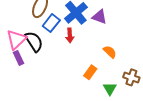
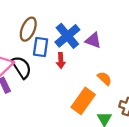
blue rectangle: (51, 23) -> (41, 47), turned -30
orange rectangle: (90, 72) -> (83, 101), size x1.6

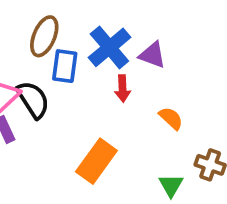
red arrow: (61, 61) -> (123, 88), moved
orange rectangle: (83, 101) -> (96, 161), moved

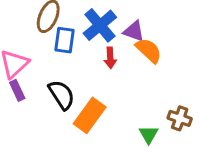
black semicircle: (33, 100) -> (62, 95), moved
orange semicircle: (171, 118) -> (149, 50), moved, size x1.4

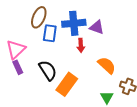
blue cross: (100, 25) -> (74, 23), turned 35
orange semicircle: (149, 50) -> (107, 65), moved

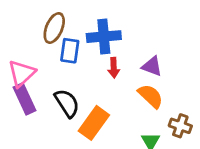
purple triangle: (97, 27) -> (152, 66), moved
purple rectangle: (18, 67) -> (24, 99), size x1.5

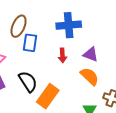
blue cross: (104, 37) -> (69, 25), moved

